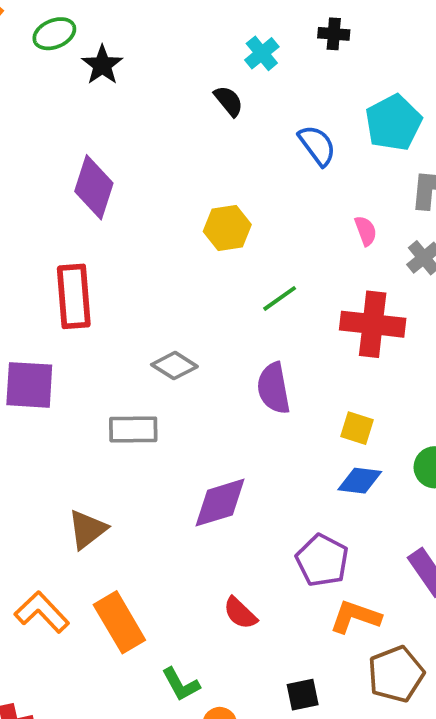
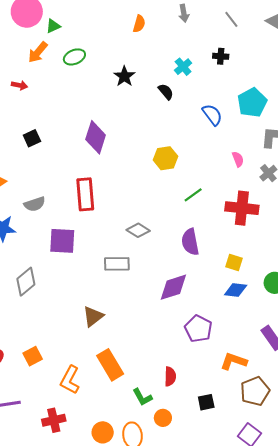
black star: (102, 65) -> (124, 76), moved
purple diamond: (220, 503) -> (173, 287), moved
purple pentagon: (322, 560) -> (198, 329), moved
orange L-shape: (42, 612) -> (70, 380), moved, turned -108
red semicircle: (240, 613) -> (170, 376), moved, turned -132

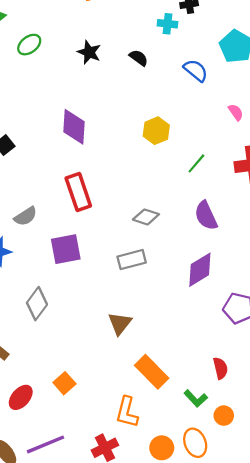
cyan cross: (183, 67) -> (168, 24), moved, turned -30
orange L-shape: (70, 380) -> (127, 412), moved

